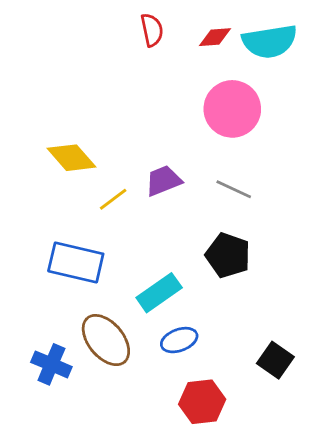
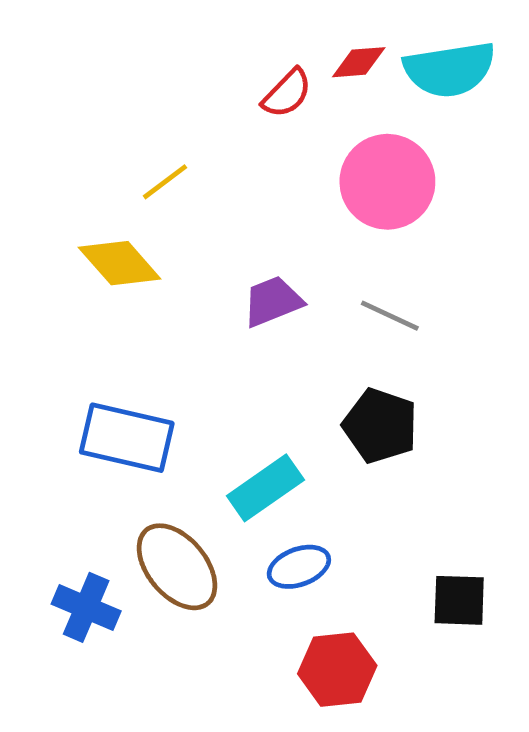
red semicircle: (152, 30) -> (287, 93), moved, turned 56
yellow line: (113, 199) -> (165, 182), moved
black square: (275, 360) -> (459, 600), turned -33

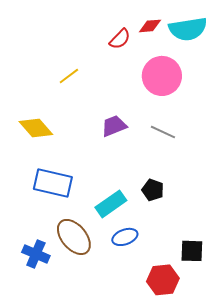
yellow diamond: (120, 263) -> (36, 128), moved
black pentagon: (380, 426) -> (153, 190), moved, size x0.7
red hexagon: (337, 670) -> (163, 280), moved

